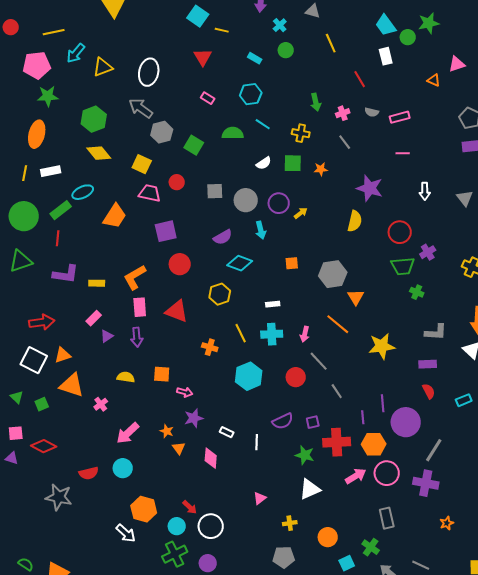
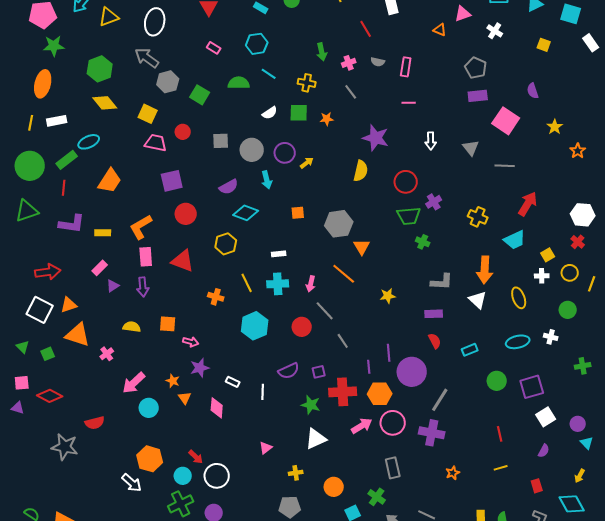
pink rectangle: (400, 117) -> (406, 67), turned -66
orange trapezoid: (115, 216) -> (110, 181), moved
yellow star: (382, 346) -> (388, 296), size x0.6
cyan circle: (123, 468) -> (149, 408), moved

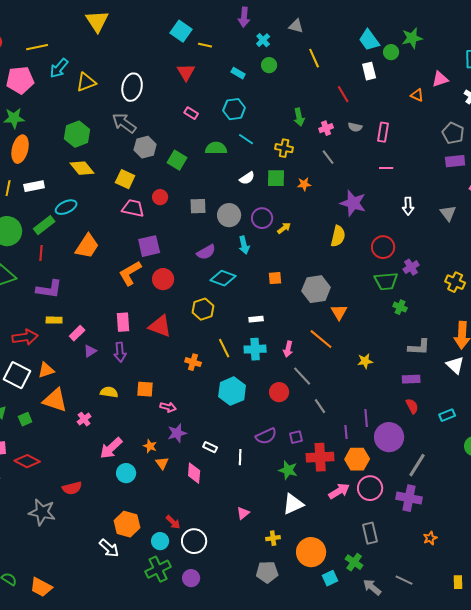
green star: (54, 46) -> (14, 118), moved
orange L-shape: (141, 227) -> (130, 273), moved
yellow rectangle: (103, 233) -> (54, 320), moved
orange circle: (334, 487) -> (311, 552), size x1.5

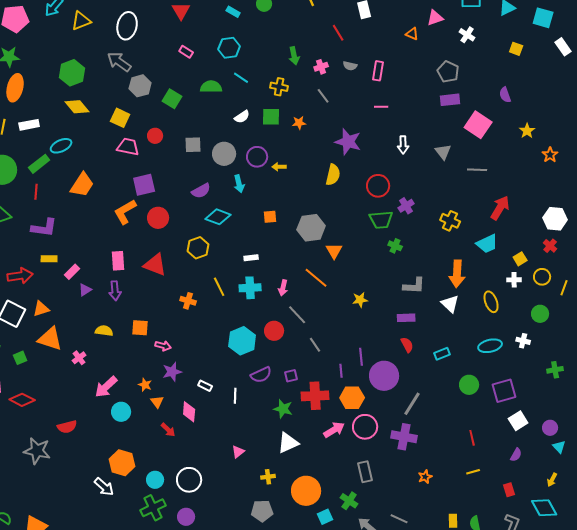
yellow arrow: (284, 228) -> (279, 167), turned -144
cyan hexagon: (232, 391) -> (242, 341), moved
red arrow: (173, 522) -> (168, 430), moved

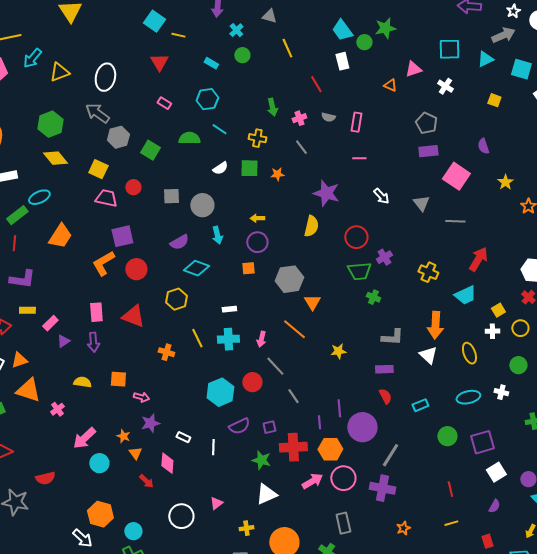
white arrow: (403, 145) -> (381, 196), turned -42
purple circle: (257, 157) -> (257, 242), moved
white circle: (189, 480) -> (181, 516), moved

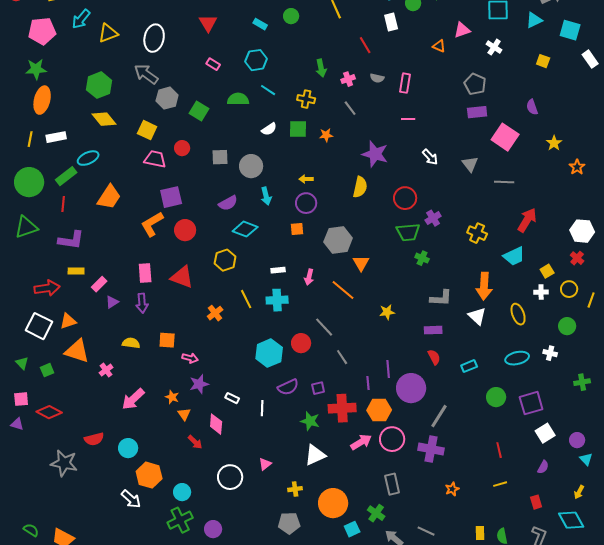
pink arrow: (261, 339) -> (309, 277), moved
orange cross: (166, 352) -> (215, 313), turned 35
cyan circle: (99, 463) -> (128, 448), moved

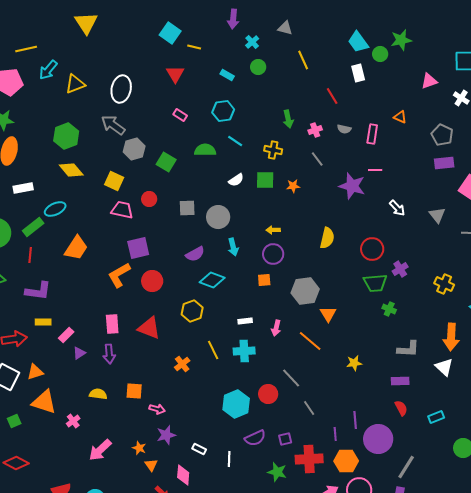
orange triangle: (439, 46) -> (400, 117), moved
purple star: (375, 154) -> (352, 186), moved

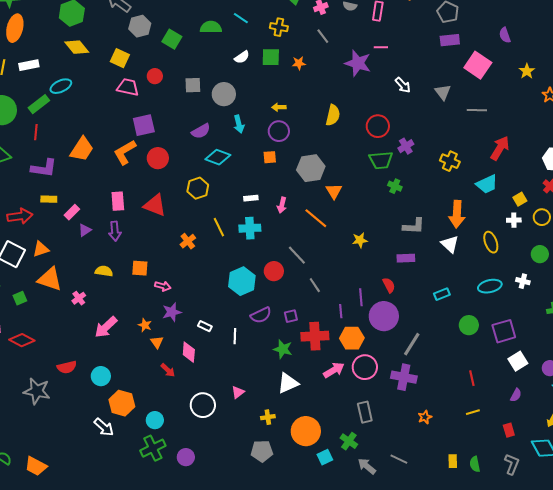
orange trapezoid: (76, 248) -> (82, 149), moved
red semicircle: (401, 408) -> (389, 285), moved

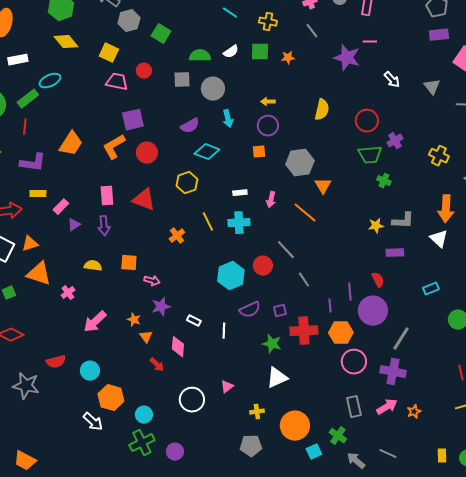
green semicircle: (211, 27) -> (200, 56), moved
yellow star: (360, 240) -> (376, 226), moved
pink arrow: (334, 370) -> (387, 407), moved

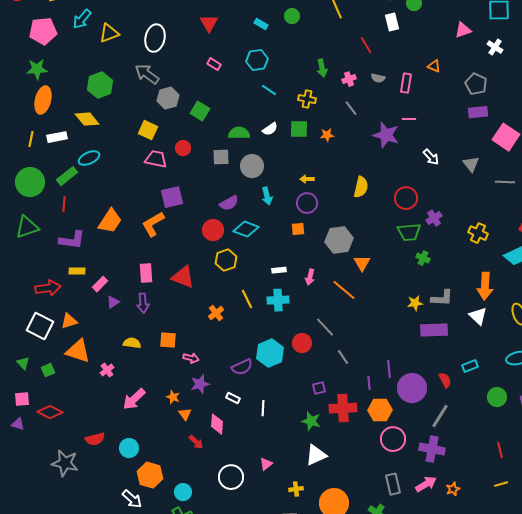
yellow diamond: (66, 42) -> (87, 119), moved
red circle: (147, 153) -> (213, 230), moved
purple rectangle: (395, 253) -> (434, 330), size x1.5
red semicircle: (378, 280) -> (445, 380), moved
purple semicircle: (250, 310) -> (242, 367), moved

